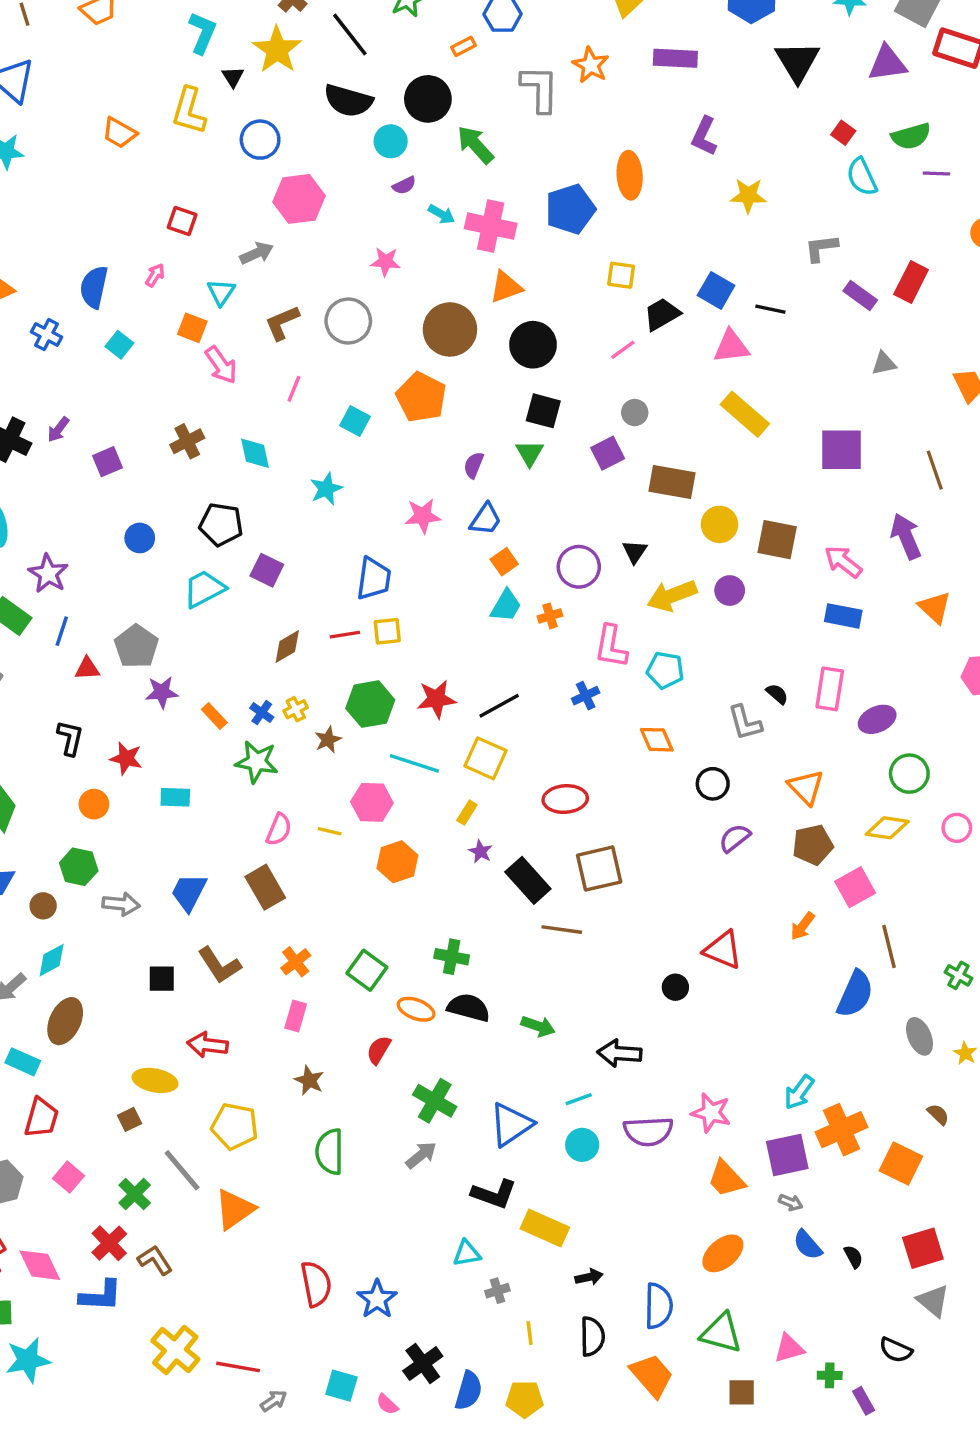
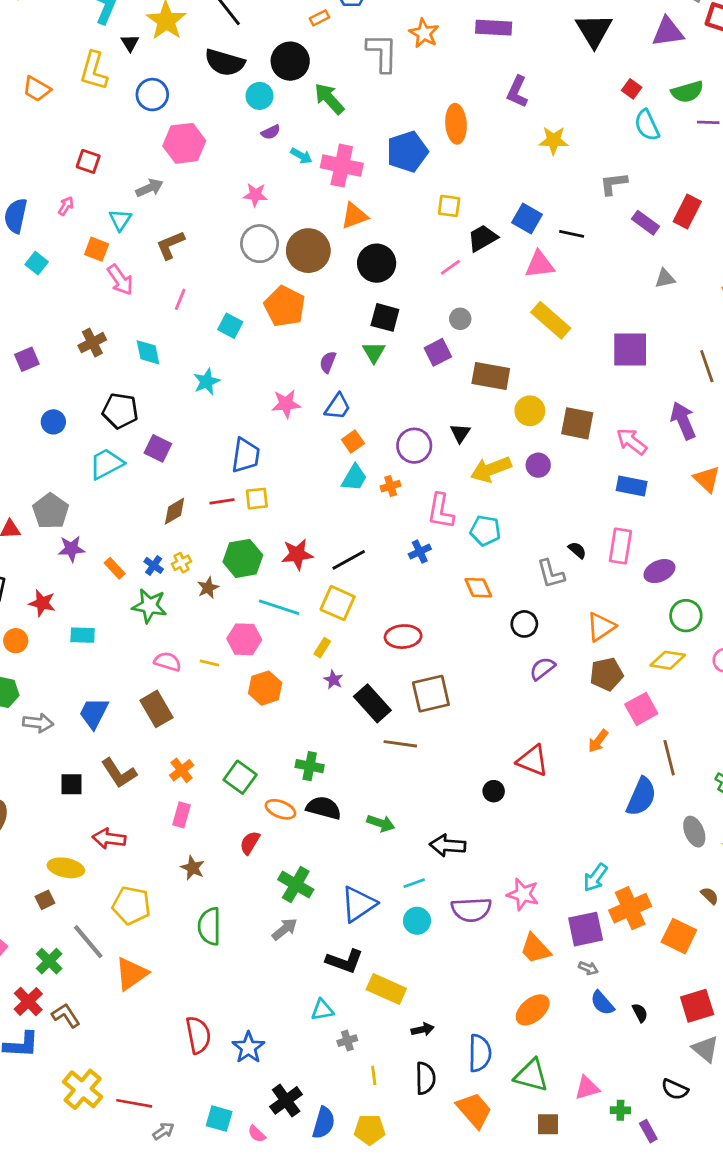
gray circle: (348, 321) -> (260, 244), moved
orange triangle: (806, 787) -> (601, 627), turned 40
pink semicircle: (279, 830) -> (168, 662), turned -96

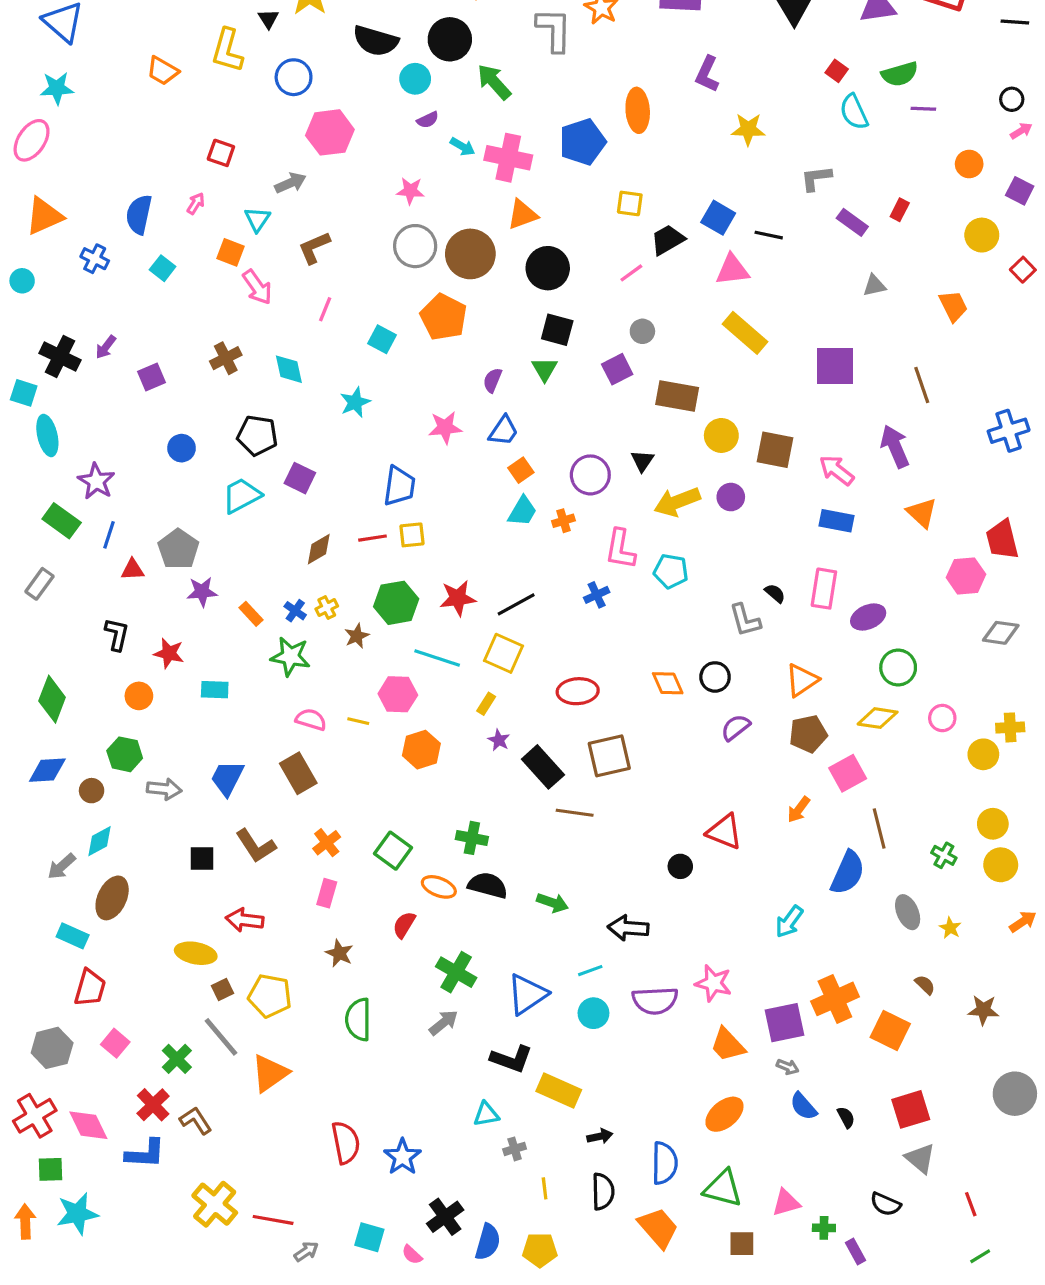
red rectangle: (687, 212) -> (900, 210), size x0.6
orange diamond: (478, 588) -> (668, 683), moved
cyan arrow: (595, 878) -> (789, 922), moved
brown square: (45, 900) -> (223, 989), moved

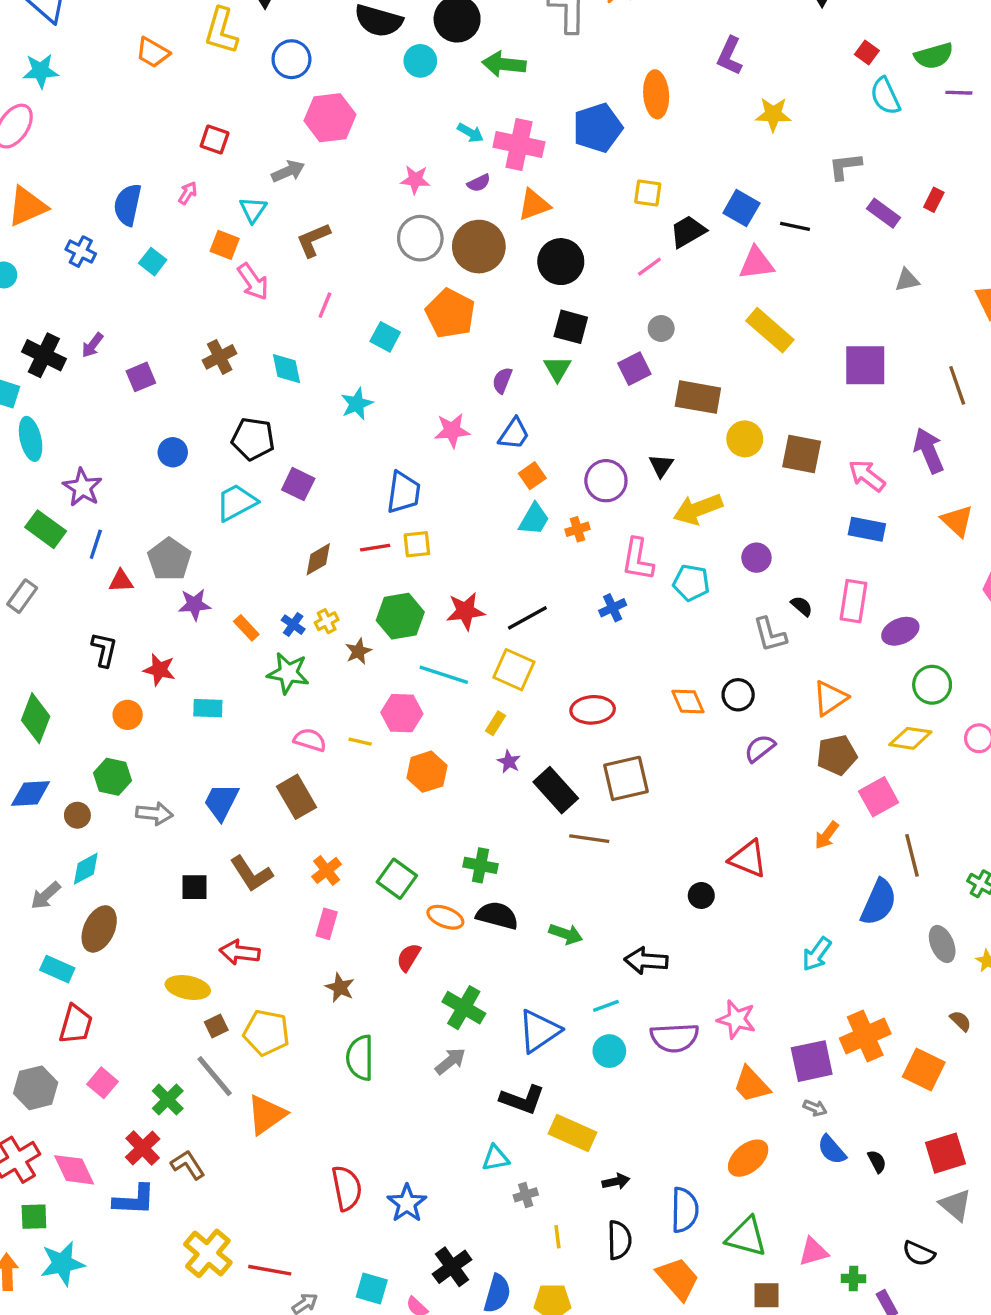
green arrow: (494, 82) -> (504, 64), turned -42
purple semicircle: (428, 120) -> (479, 183), moved
purple circle: (731, 497) -> (756, 558), moved

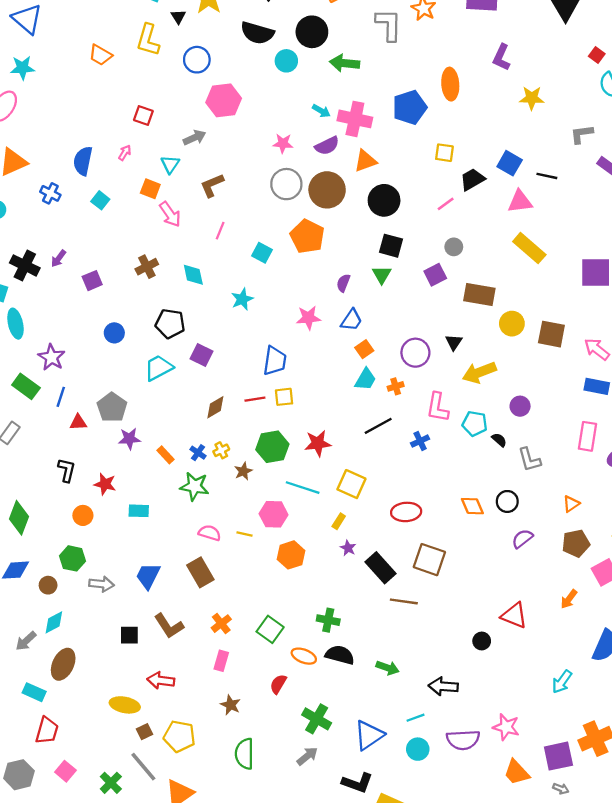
purple semicircle: (479, 183) -> (327, 146), size x1.5
black semicircle: (802, 606) -> (499, 440), moved
black line: (527, 618) -> (378, 426), moved
orange triangle: (830, 698) -> (571, 504), size x0.7
brown square: (626, 778) -> (429, 560), turned 32

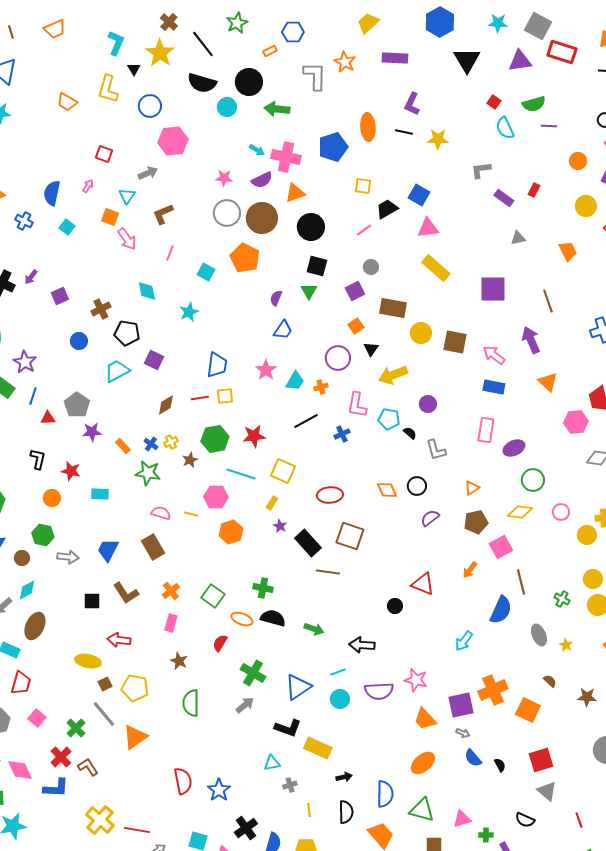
black line: (547, 176) -> (404, 132), moved
brown cross: (147, 267) -> (101, 309), moved
pink star: (308, 318) -> (266, 370), moved, turned -30
orange square: (364, 349) -> (356, 326), moved

